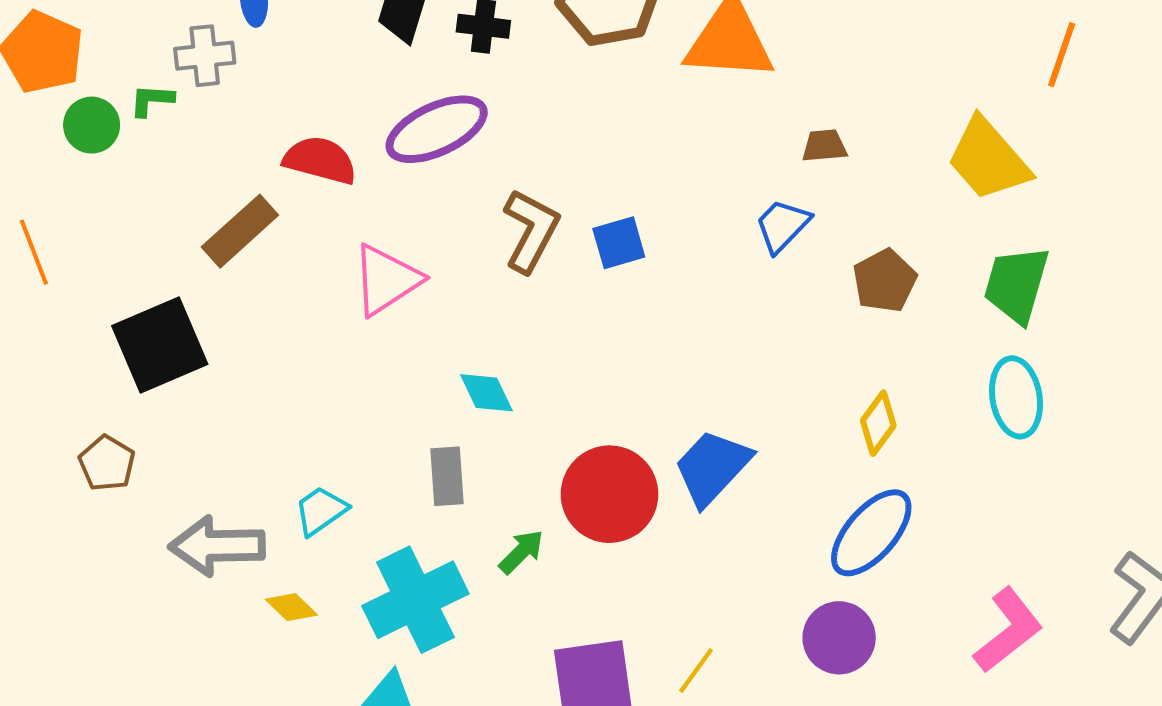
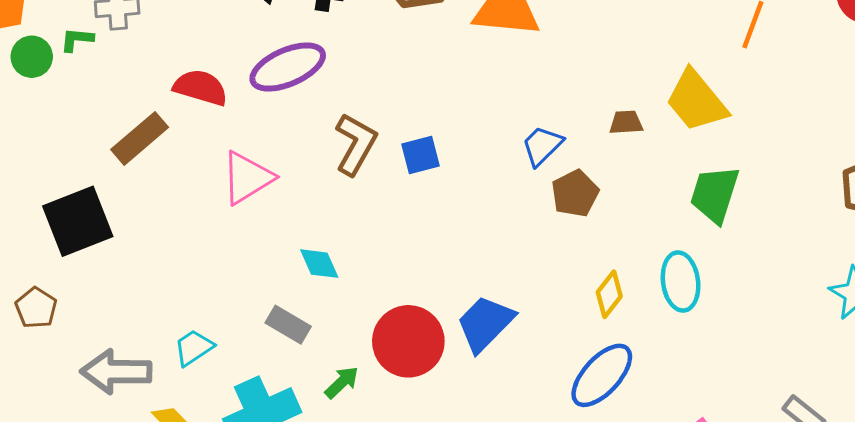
brown trapezoid: (824, 146) -> (626, 122), moved
brown pentagon: (885, 281) -> (575, 193), moved
cyan ellipse: (1016, 397) -> (681, 282), moved
gray rectangle: (447, 476) -> (288, 325), turned -57

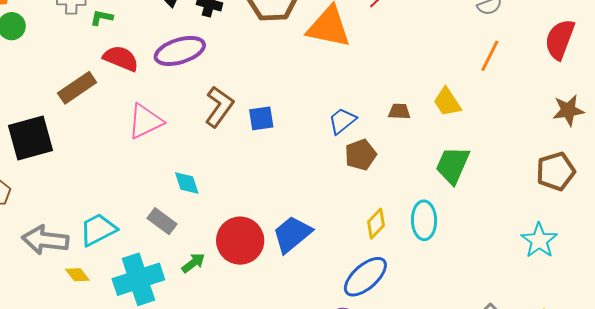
green L-shape: (77, 39) -> (102, 18), moved
yellow trapezoid: (696, 101) -> (447, 102), size x0.7
cyan trapezoid: (194, 348) -> (98, 230), size x1.4

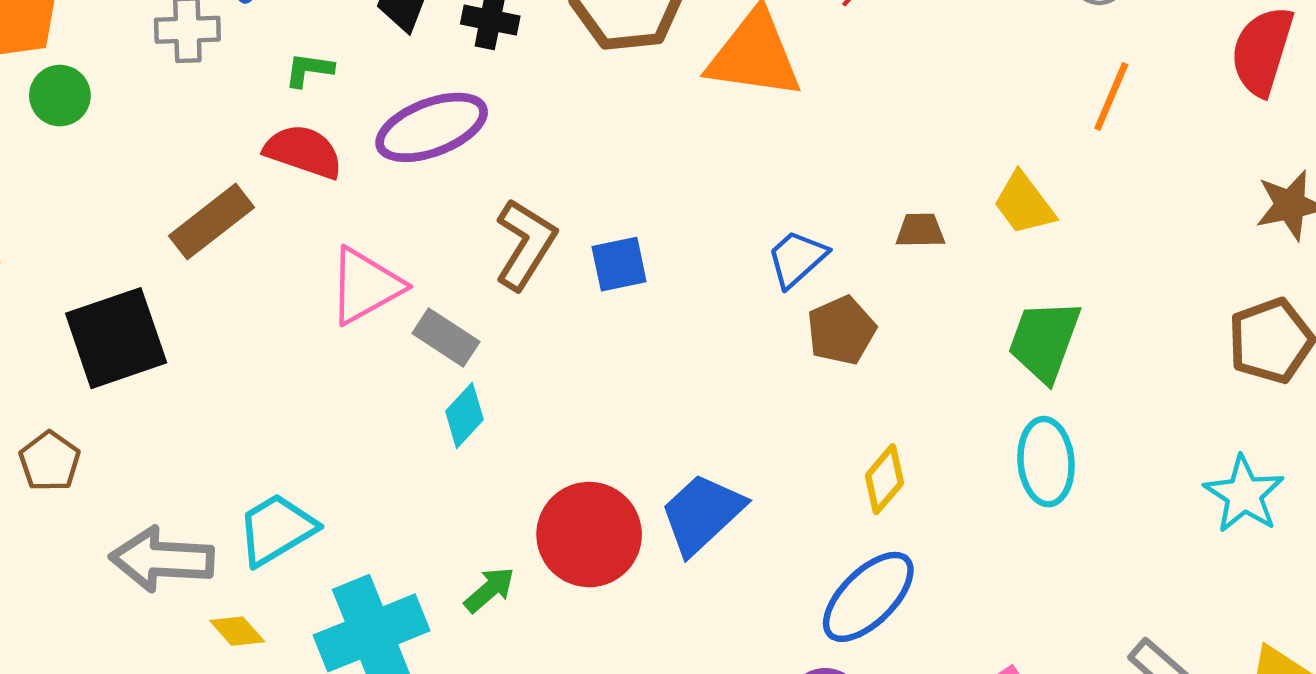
green L-shape: (102, 18) -> (309, 70), moved
cyan diamond: (187, 183) -> (464, 415), turned 64
cyan ellipse: (424, 220) -> (1046, 462), moved
gray rectangle: (162, 221) -> (446, 338), moved

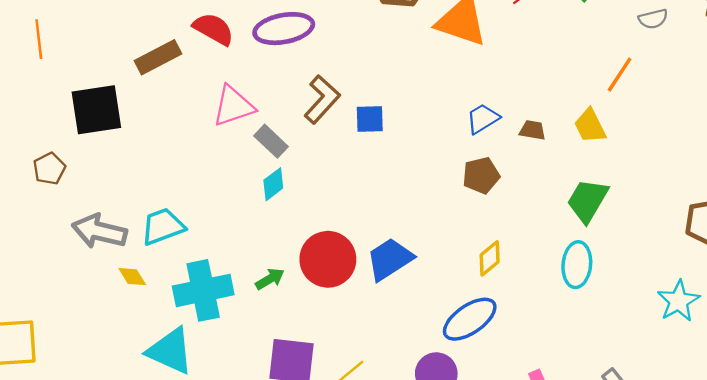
orange line: (1111, 96) -> (620, 75), moved
blue trapezoid: (797, 259) -> (483, 119), moved

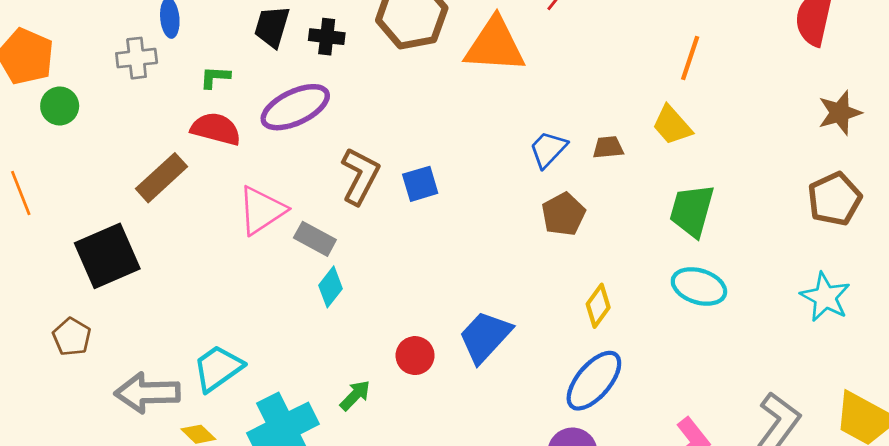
red circle: (328, 259) -> (415, 356), size x0.6
cyan ellipse: (577, 265) -> (699, 286), turned -63

